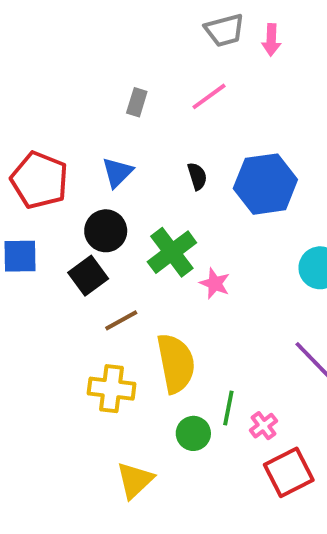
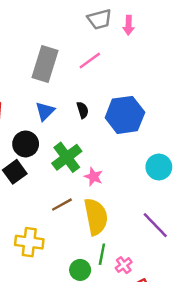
gray rectangle: (137, 102) -> (45, 64), size x2.0
blue triangle: (117, 172) -> (45, 111), moved
brown line: (121, 320) -> (62, 205), moved
yellow semicircle: (176, 363) -> (96, 217), moved

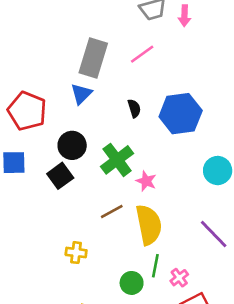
blue triangle: (45, 111) -> (81, 94), moved
yellow cross: (29, 242) -> (76, 253), size x0.7

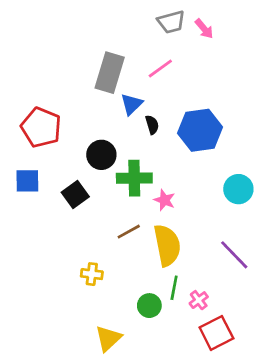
pink arrow: (185, 16) -> (204, 29), turned -42
blue triangle: (81, 94) -> (132, 104), moved
black circle: (72, 145) -> (101, 155), moved
green cross: (117, 160) -> (134, 178), turned 36

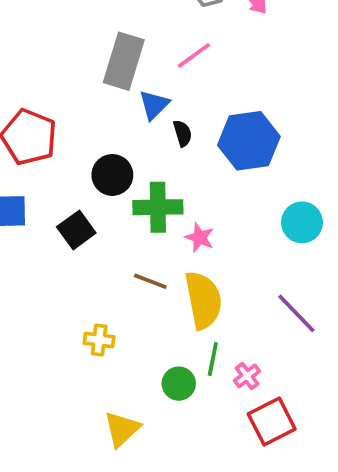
brown line: (129, 232) -> (150, 281), turned 50

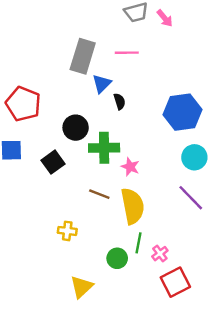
pink line: (194, 56) -> (127, 53), turned 35
blue hexagon: (249, 141) -> (183, 112), moved
purple line: (296, 313) -> (191, 198), moved

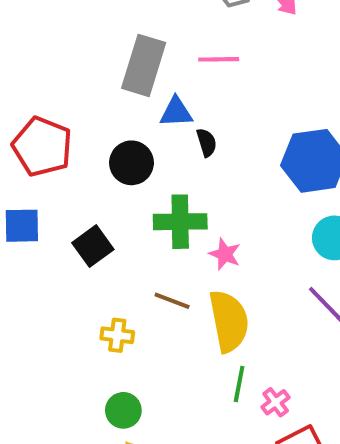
blue triangle: (102, 84) -> (176, 112), turned 42
black circle: (76, 128) -> (131, 163), moved
yellow cross: (67, 231) -> (117, 335), moved
green circle: (117, 258) -> (123, 410), moved

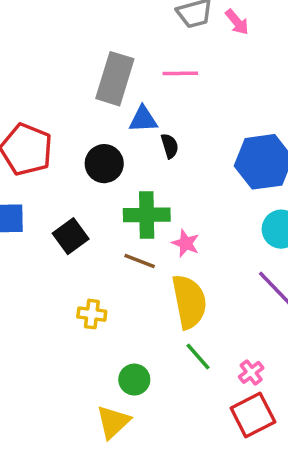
brown line: (172, 301) -> (140, 261), moved
green line: (239, 384) -> (198, 357), turned -52
pink cross: (276, 402) -> (251, 372), moved
green circle: (123, 410) -> (134, 380), moved

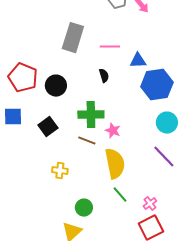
pink line: (180, 73) -> (110, 47), moved
blue triangle: (143, 119) -> (138, 61), moved
black circle: (104, 164) -> (56, 86), moved

